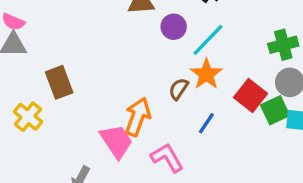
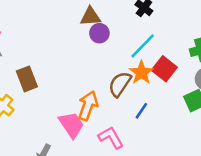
purple circle: (174, 27) -> (99, 33), moved
brown semicircle: (179, 89) -> (120, 84), size x1.5
red square: (251, 95) -> (164, 69), moved

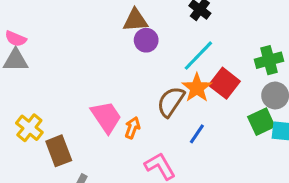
brown rectangle: (27, 79) -> (59, 151), moved
orange arrow: (88, 106) -> (132, 128), size x0.6
pink trapezoid: (71, 125) -> (106, 117), moved

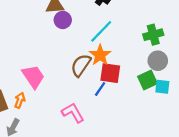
red square: (224, 83) -> (110, 73), moved, turned -30
orange arrow: (132, 128) -> (20, 100), moved

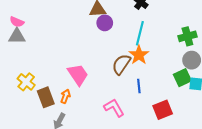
cyan line: (101, 31) -> (140, 33), turned -30
red square: (110, 73) -> (163, 110), moved, turned -30
blue line: (100, 89) -> (139, 86), turned -40

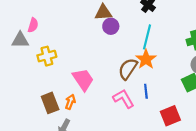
pink semicircle: (17, 22) -> (33, 25), moved, turned -96
yellow cross: (26, 82) -> (47, 56), moved, turned 36
pink L-shape: (114, 108) -> (124, 99), moved

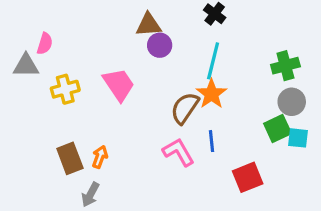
pink trapezoid: (83, 80) -> (119, 84), moved

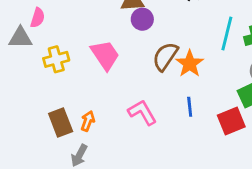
cyan line: (213, 61) -> (227, 34), moved
brown semicircle: (185, 108) -> (165, 56), moved
pink L-shape: (178, 152) -> (142, 112), moved
red square: (248, 177) -> (231, 121), moved

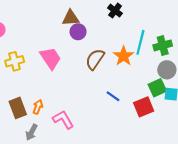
orange star: (190, 64) -> (124, 56), moved
blue line: (190, 107) -> (113, 96), turned -48
pink L-shape: (142, 112) -> (63, 120), moved

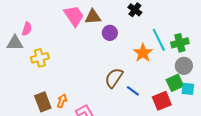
purple circle: (78, 32) -> (110, 33), moved
cyan line: (140, 42) -> (159, 40), turned -40
pink trapezoid: (51, 58) -> (74, 16), moved
brown semicircle: (95, 59) -> (114, 78), moved

